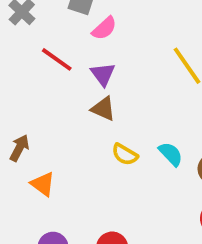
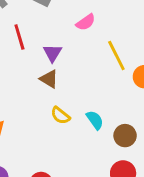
pink semicircle: (104, 28) -> (86, 22), moved
red line: (57, 59) -> (19, 37), turned 30

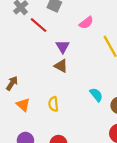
red line: (19, 37) -> (39, 25), moved, turned -30
yellow semicircle: (60, 115) -> (53, 104), moved, turned 48

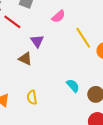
brown triangle: (61, 66) -> (25, 59), moved

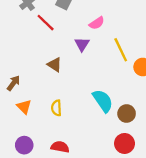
purple triangle: (37, 41) -> (82, 44), moved
cyan semicircle: (73, 86) -> (103, 101), size x1.5

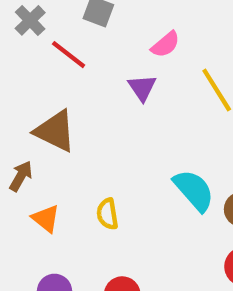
brown triangle: (55, 65) -> (55, 131), moved, size x1.5

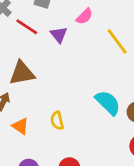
purple triangle: (142, 88) -> (59, 35), moved
brown triangle: (55, 131) -> (22, 73), turned -32

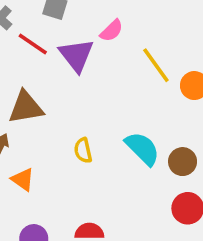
purple triangle: (59, 35) -> (76, 55), size x1.5
yellow semicircle: (57, 121) -> (83, 150), moved

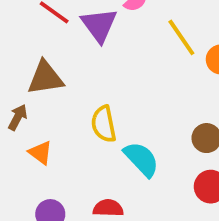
cyan semicircle: (142, 149) -> (141, 159), moved
yellow semicircle: (83, 150) -> (104, 124), size x1.4

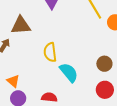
orange triangle: (40, 153) -> (13, 81), moved

